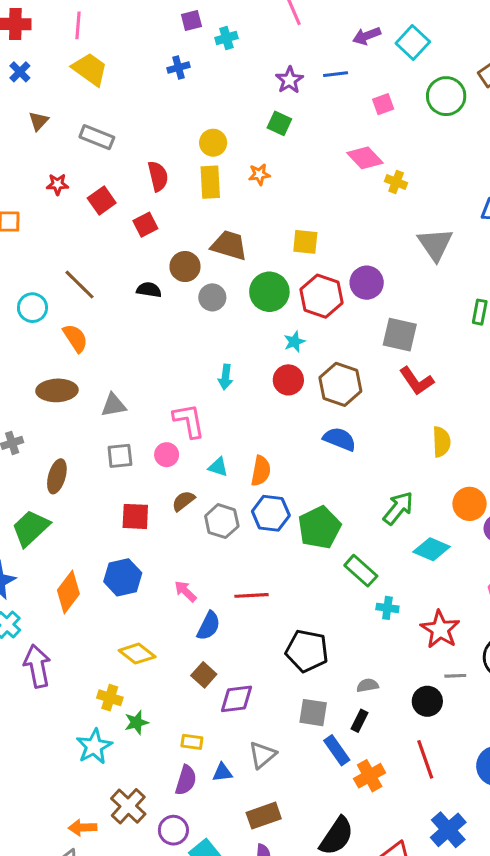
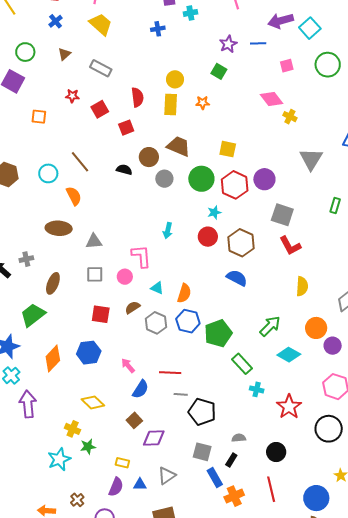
purple arrow: (367, 36) -> (281, 21), size x1.4
gray line: (455, 676) -> (181, 394), moved
brown cross: (128, 806) -> (77, 500), size x0.6

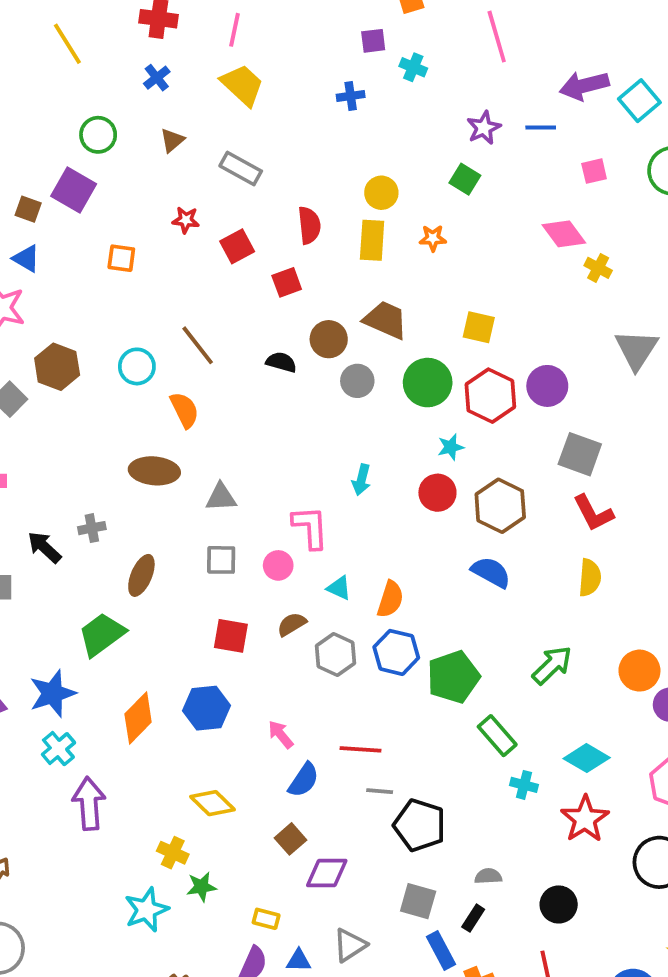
cyan cross: (190, 13) -> (413, 67), turned 32
yellow semicircle: (302, 286) -> (590, 578), moved
cyan diamond: (289, 355) -> (587, 758), moved

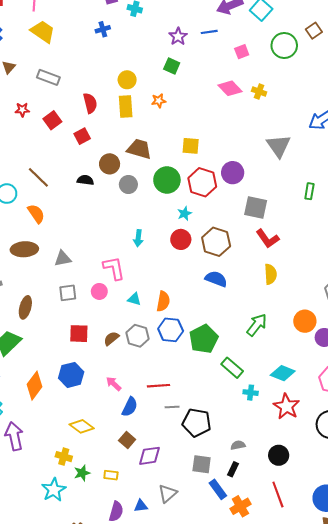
yellow cross: (598, 268) -> (259, 92), moved
brown semicircle: (292, 624) -> (111, 338), moved
yellow rectangle: (266, 919) -> (111, 475), moved

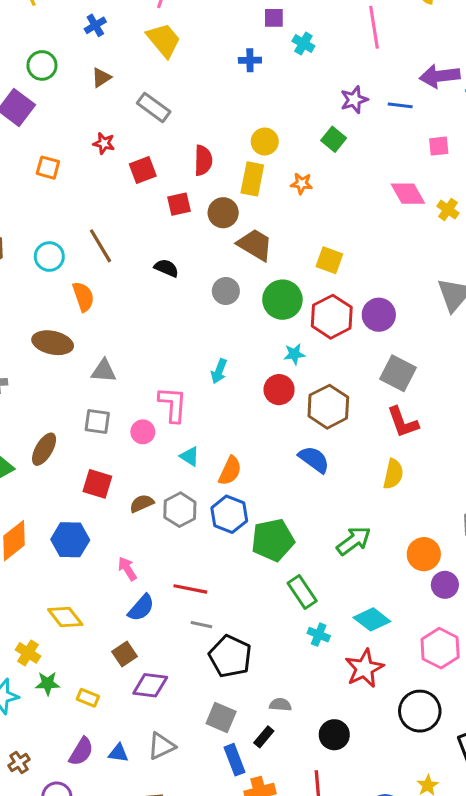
brown circle: (110, 164) -> (223, 213), moved
brown ellipse: (25, 307) -> (44, 449), moved

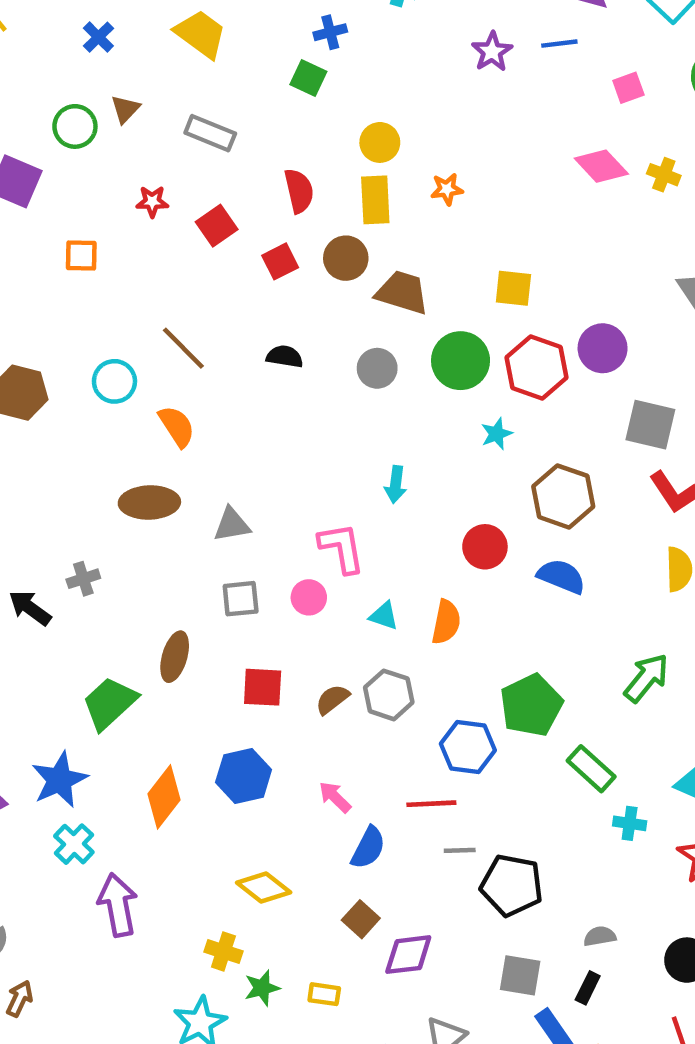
green circle: (42, 65) -> (75, 126), moved
green square: (334, 139) -> (308, 78), moved
red circle: (279, 390) -> (485, 547), moved
blue hexagon: (229, 514) -> (468, 747), moved

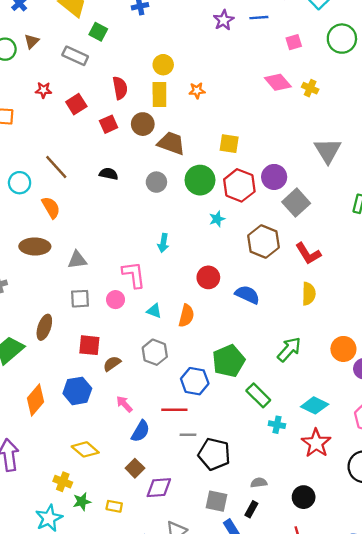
green square: (308, 78) -> (98, 32), moved
gray square: (650, 425) -> (296, 203), moved, turned 32
brown hexagon: (563, 496) -> (264, 241), moved
brown semicircle: (332, 699) -> (112, 364), moved

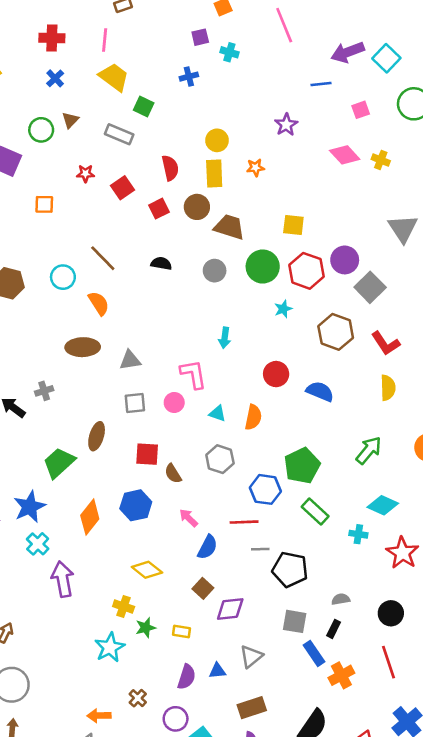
purple star: (224, 20) -> (286, 125), moved
brown semicircle: (112, 364) -> (173, 474), turned -84
green rectangle: (258, 395) -> (315, 511), moved
cyan diamond: (315, 405) -> (383, 505), moved

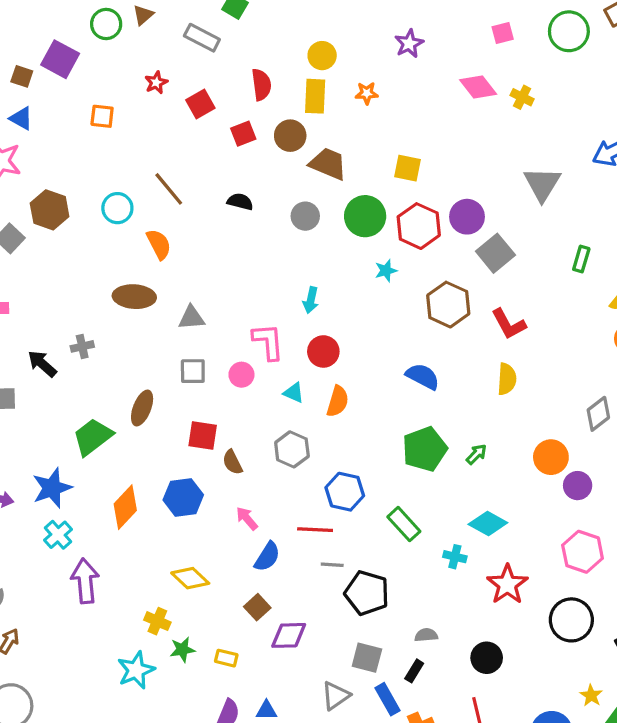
red star: (85, 173) -> (156, 83), turned -30
red circle: (276, 374) -> (323, 351), moved
green arrow: (369, 450) -> (476, 454), size x0.6
green pentagon: (302, 466) -> (425, 449), moved
gray triangle: (251, 657) -> (336, 696), moved

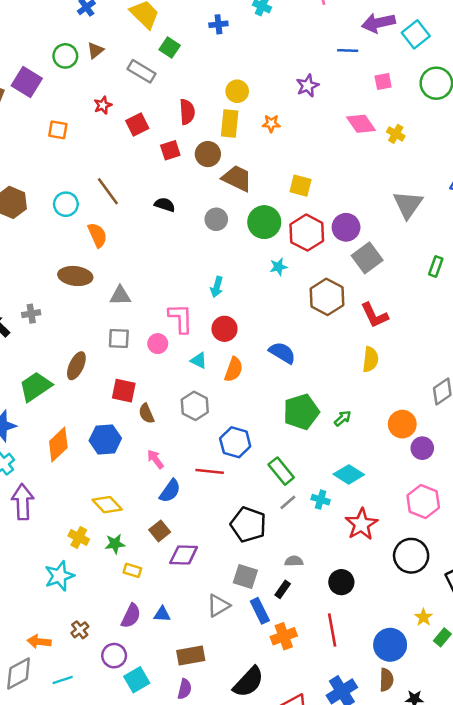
blue semicircle: (423, 376) -> (282, 353), moved
gray line: (332, 565) -> (288, 502), moved, turned -48
green star: (182, 650) -> (115, 544), moved

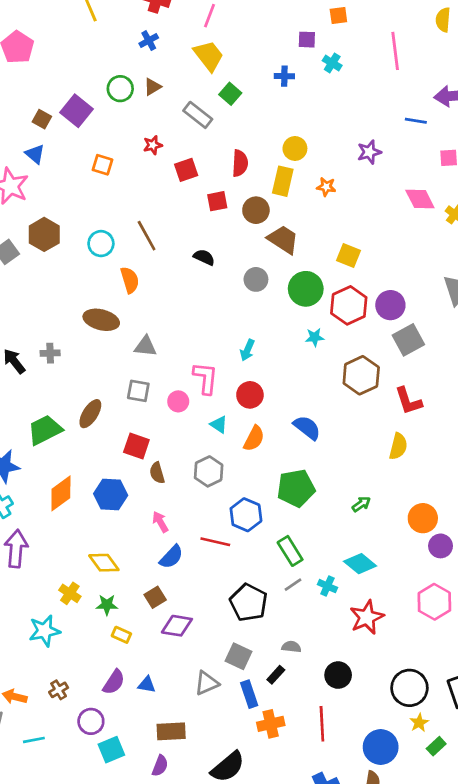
green pentagon: (301, 412) -> (296, 488), moved
black circle: (411, 556) -> (409, 688), moved

